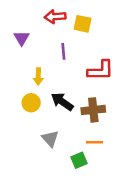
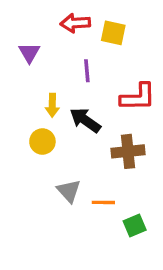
black arrow: (62, 102) -> (85, 120), moved
orange line: (95, 142) -> (103, 202), moved
green square: (79, 160) -> (135, 225), moved

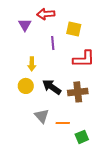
yellow square: (113, 33) -> (74, 29), moved
purple triangle: (29, 53) -> (25, 25), moved
black arrow: (85, 120) -> (52, 87), moved

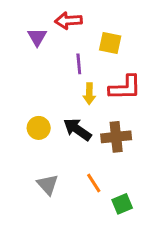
yellow arrow: (32, 64) -> (89, 94), moved
gray triangle: (42, 116) -> (48, 185), moved
orange line: (63, 123) -> (94, 183), turned 56

